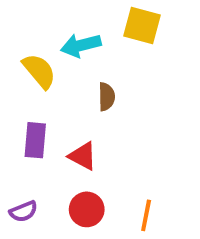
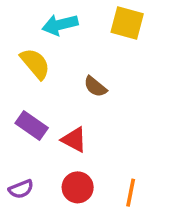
cyan arrow: (81, 45) -> (60, 25), moved
brown semicircle: (106, 97) -> (95, 87), turned 130
purple rectangle: (35, 140) -> (32, 126), turned -60

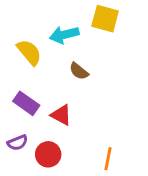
cyan arrow: (60, 25) -> (64, 35), moved
red circle: (78, 187) -> (48, 154), moved
purple semicircle: (21, 189) -> (18, 143), moved

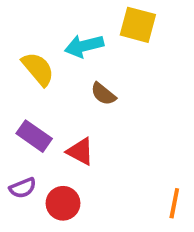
orange line: (108, 159) -> (174, 203), moved

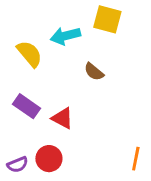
brown semicircle: (103, 94) -> (94, 72), moved
purple semicircle: (23, 188) -> (18, 165), moved

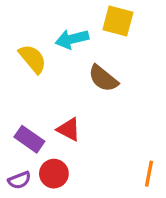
brown semicircle: (94, 72) -> (103, 78), size x1.4
purple rectangle: (27, 106) -> (29, 139), moved

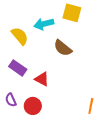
purple rectangle: (29, 139) -> (18, 68), moved
purple semicircle: (19, 180) -> (11, 100), moved, turned 88

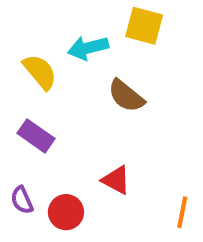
red triangle: (42, 79) -> (116, 180), moved

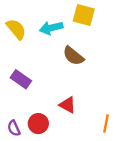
yellow semicircle: (40, 72) -> (16, 29), moved
purple semicircle: (22, 200) -> (14, 128), moved

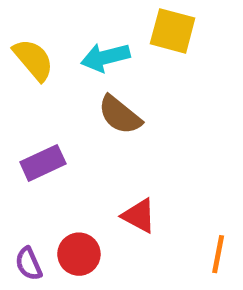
brown semicircle: (73, 56) -> (120, 115), moved
purple rectangle: (21, 79) -> (43, 163), turned -60

